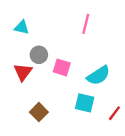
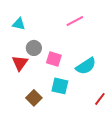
pink line: (86, 24) -> (75, 21), turned 48
cyan square: (85, 103) -> (60, 86), moved

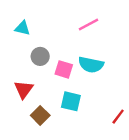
red triangle: (20, 63) -> (24, 89), moved
cyan semicircle: (86, 66) -> (91, 65), moved, turned 45

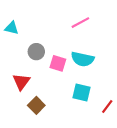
cyan triangle: (22, 28) -> (12, 28), moved
cyan square: (71, 101) -> (81, 92), moved

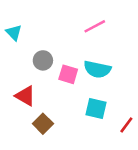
cyan triangle: (12, 28) -> (14, 33), turned 32
red triangle: (21, 82) -> (25, 96), turned -36

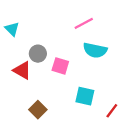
cyan semicircle: (97, 69) -> (95, 50), moved
red triangle: (25, 96) -> (22, 70), moved

